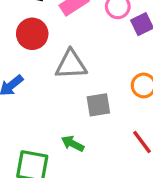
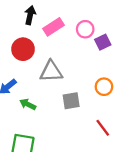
green arrow: (73, 144) -> (28, 104), moved

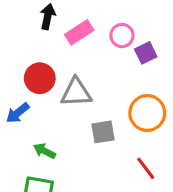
red circle: (23, 49) -> (40, 78), moved
orange circle: (104, 87) -> (147, 113), size x1.5
green arrow: (28, 104) -> (44, 151), moved

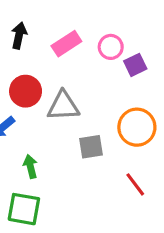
black arrow: (48, 17) -> (19, 35), moved
green arrow: (44, 151) -> (30, 166), turned 50

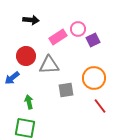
black arrow: (19, 35) -> (31, 20), moved, turned 84
pink rectangle: (66, 44) -> (58, 37), moved
red line: (135, 184) -> (100, 106), moved

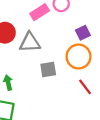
purple square: (93, 40) -> (83, 33), moved

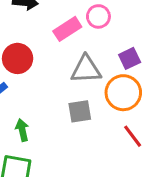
gray triangle: (30, 42) -> (86, 69), moved

